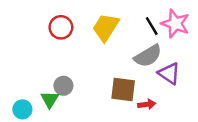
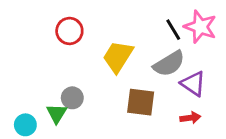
yellow trapezoid: (106, 27) -> (118, 57), moved
red arrow: (147, 104) -> (190, 118), moved

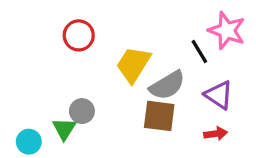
black line: (173, 30) -> (199, 52), moved
gray semicircle: (169, 64) -> (167, 85), moved

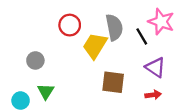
red circle: (79, 35) -> (70, 25), moved
gray semicircle: (167, 85) -> (114, 27), moved, turned -70
gray circle: (82, 111) -> (35, 60), moved

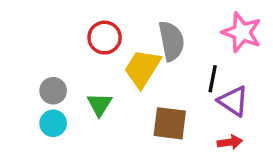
black line: (142, 36) -> (213, 79), moved, turned 42
green triangle: (46, 91) -> (99, 104), moved
cyan circle: (21, 101) -> (53, 123), moved

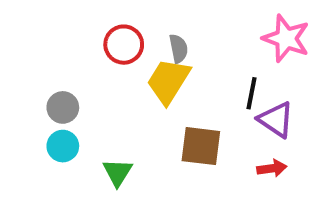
gray semicircle: (171, 41) -> (179, 49), moved, size x0.6
green triangle: (99, 104) -> (118, 172), moved

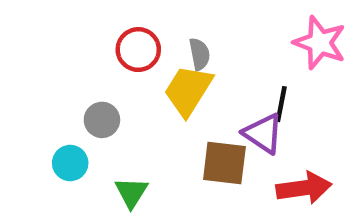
gray circle: (63, 107) -> (102, 120), moved
purple triangle: (276, 120) -> (263, 134), moved
red arrow: (272, 168) -> (304, 188), size x1.6

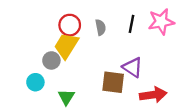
pink star: (320, 43) -> (161, 22), turned -30
yellow trapezoid: (188, 90) -> (66, 46), moved
black line: (281, 104) -> (131, 24), moved

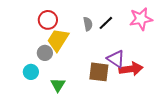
black line: (131, 24) -> (106, 23), moved, turned 35
red circle: (70, 25) -> (48, 20), moved
red arrow: (153, 95) -> (131, 69), moved

